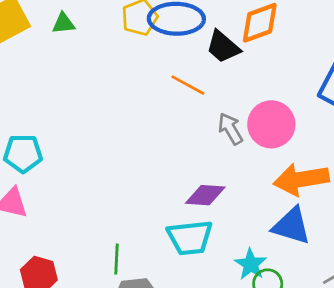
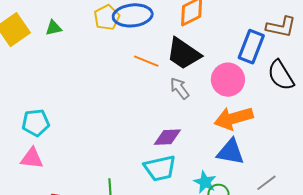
black trapezoid: (223, 47) -> (184, 54), moved, size x1.4
pink circle: (271, 124) -> (228, 80), moved

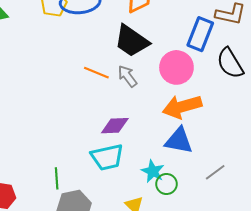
orange line: (146, 61) -> (96, 73), moved

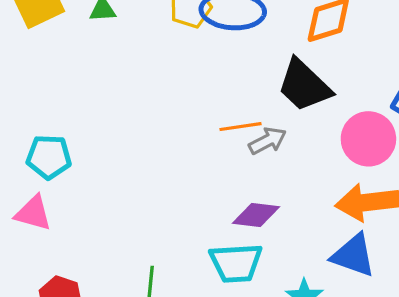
orange line: (96, 73) -> (240, 127), turned -40
gray arrow: (127, 76) -> (268, 141), moved, turned 90

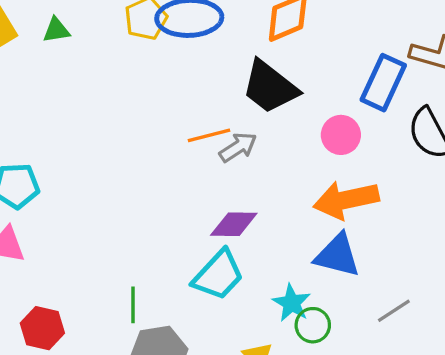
pink circle: (368, 139) -> (341, 135), size x0.7
cyan trapezoid: (236, 263) -> (218, 275), turned -38

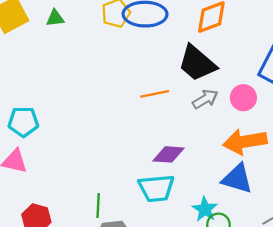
gray arrow: (238, 147) -> (205, 99), moved
cyan trapezoid: (218, 275) -> (156, 188), turned 39

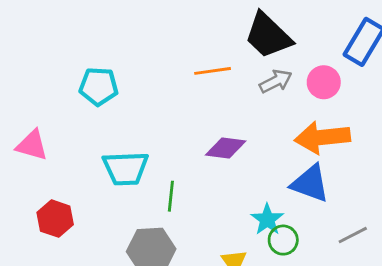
cyan pentagon: (23, 122) -> (99, 86), moved
cyan trapezoid: (156, 188) -> (126, 168), moved
green line: (98, 205) -> (171, 196), moved

